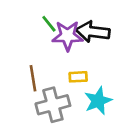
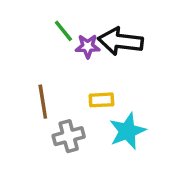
purple star: (68, 36) -> (88, 46), size x0.6
gray cross: (53, 105) -> (69, 136), size x0.7

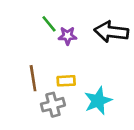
black arrow: (120, 41) -> (111, 32), moved
yellow rectangle: (101, 100) -> (66, 81), moved

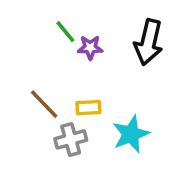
black arrow: (111, 32) -> (149, 42), turned -84
brown line: (33, 78) -> (44, 104), turned -35

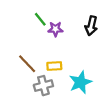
black arrow: (149, 42) -> (91, 26), size x0.7

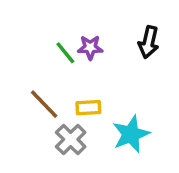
green line: (40, 19) -> (65, 53), moved
gray cross: (43, 86) -> (71, 139), turned -30

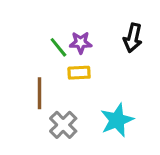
brown line: (44, 104) -> (39, 93), turned 44
yellow rectangle: (88, 108) -> (79, 73), moved

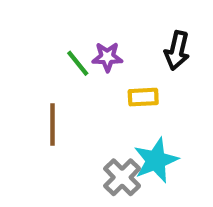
yellow rectangle: (79, 73) -> (143, 97), moved
gray cross: (63, 125) -> (122, 177), moved

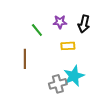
purple star: (107, 57) -> (60, 22), moved
gray cross: (122, 177) -> (58, 84), turned 30

